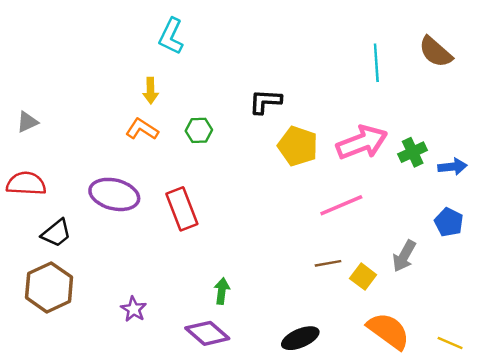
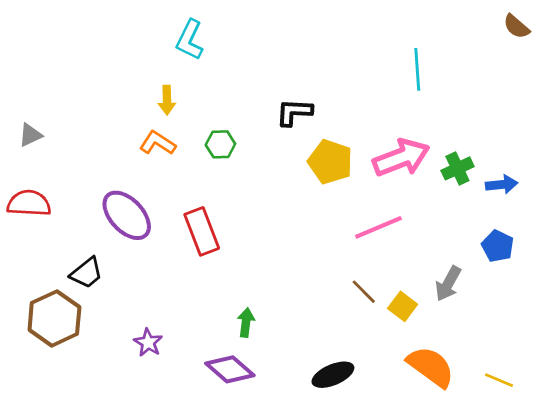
brown semicircle: (436, 52) -> (516, 27), moved, size x0.7
purple ellipse: (114, 194) -> (127, 215), turned 33
black trapezoid: (56, 233) -> (87, 273), moved
brown line: (328, 263) -> (364, 292), turned 55

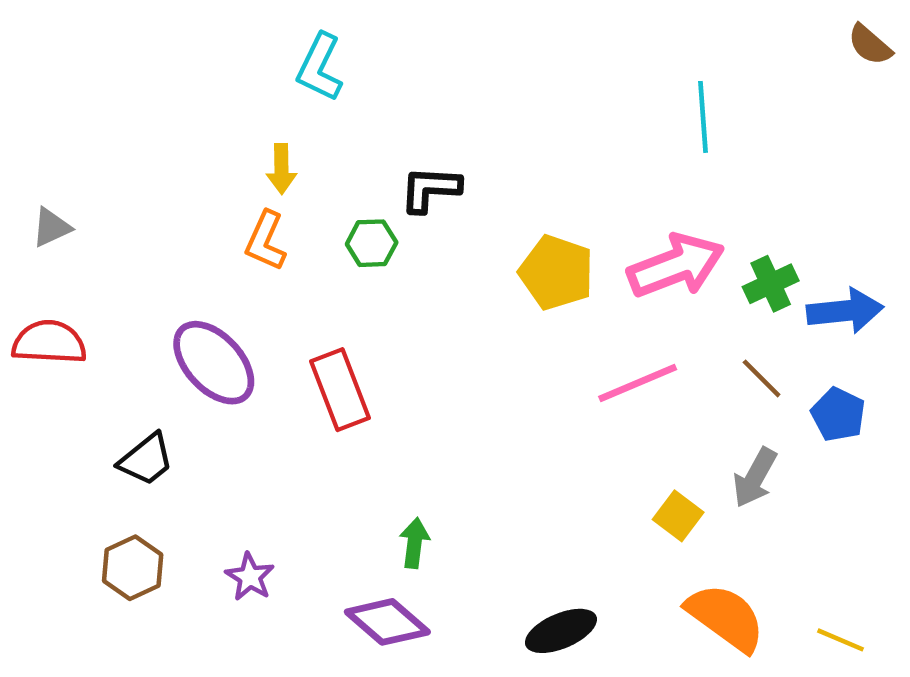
black L-shape: (294, 112) -> (430, 189), moved
orange L-shape: (158, 143) -> (266, 241), turned -99
blue arrow: (502, 185) -> (845, 311), size x1.4
brown line: (364, 292) -> (762, 378), moved
brown hexagon: (54, 318) -> (133, 568), moved, size x0.7

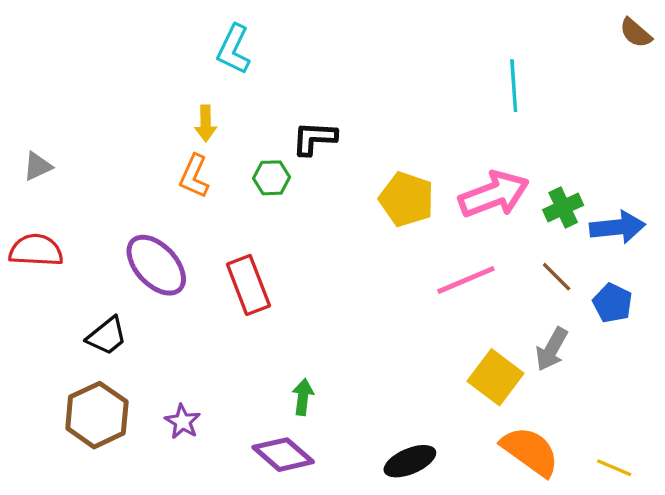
yellow square: (678, 516) -> (496, 377), size x1.5
brown hexagon: (133, 568) -> (97, 415), size x1.4

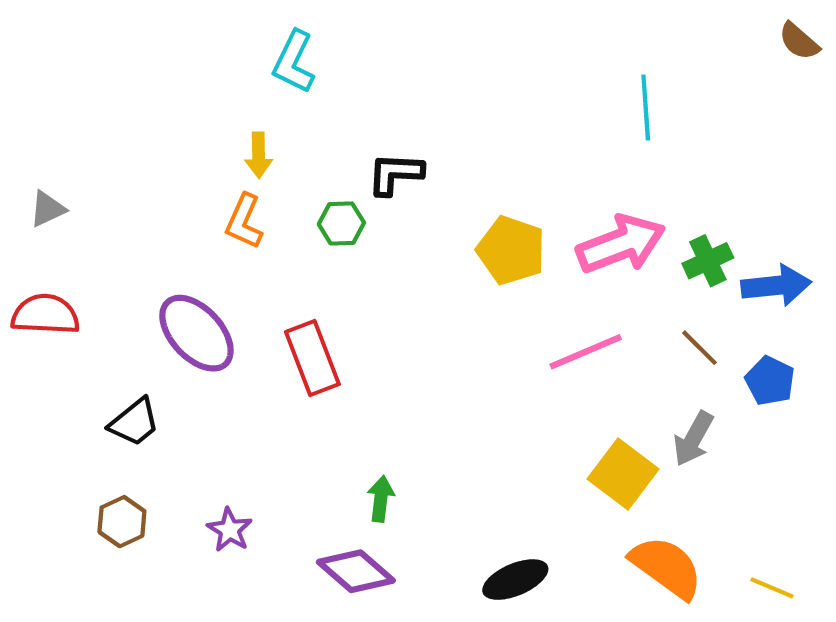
brown hexagon: (97, 415) -> (122, 522), size x0.6

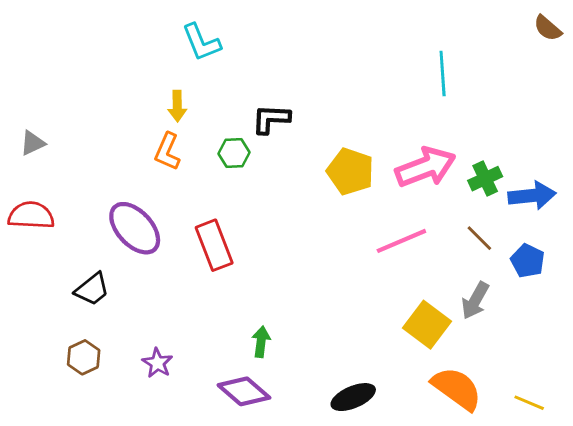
cyan L-shape: (294, 62) -> (201, 42), turned -48

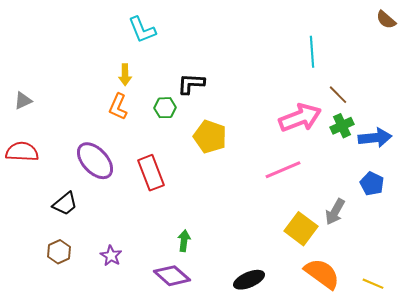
yellow pentagon: (350, 171) -> (210, 137), moved
brown line: (479, 238) -> (338, 95), moved

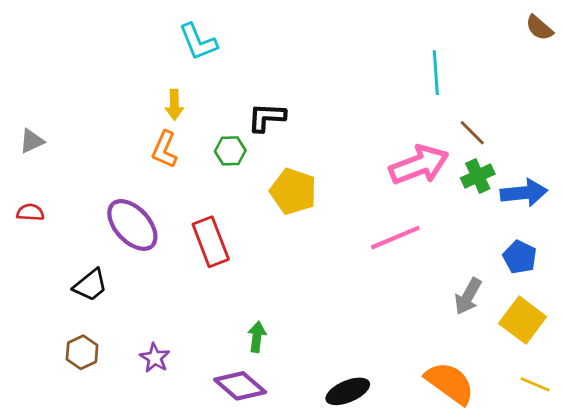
red semicircle: (22, 152) -> (30, 212), size x0.6
yellow square: (301, 229) -> (523, 320), moved
yellow line: (373, 284) -> (535, 384), moved

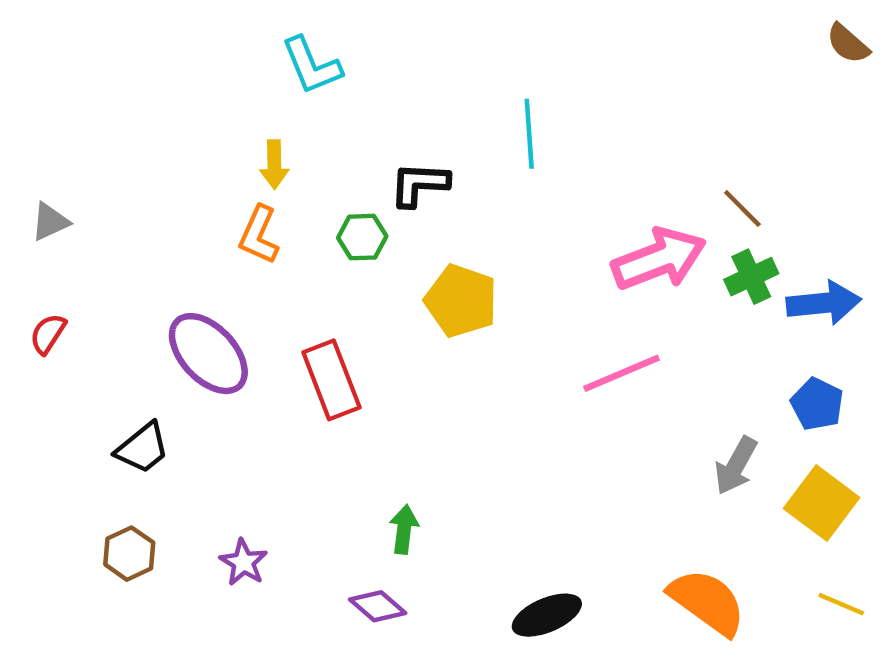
cyan line: (436, 73) -> (529, 134), moved
red semicircle: (30, 212) -> (48, 334), turned -60
purple diamond: (240, 386) -> (378, 606), size x0.7

